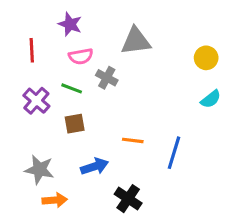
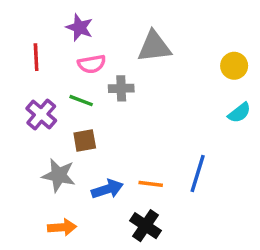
gray cross: (107, 78) -> (121, 88), turned -30
orange line: (133, 140) -> (151, 184), moved
gray star: (39, 170) -> (59, 175), moved

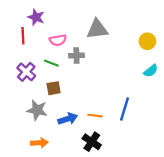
purple star: (79, 28) -> (36, 17), moved

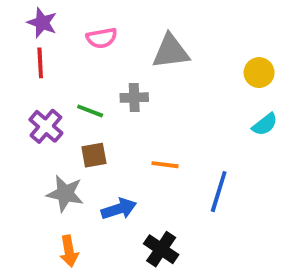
purple star: (36, 17) -> (42, 23), moved
pink semicircle: (58, 40) -> (102, 38), moved
orange line: (95, 116) -> (165, 165), moved
orange arrow: (39, 143) -> (69, 251), turned 84

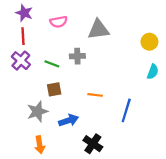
cyan semicircle: (265, 124) -> (153, 72), turned -32
purple cross: (46, 126) -> (21, 61), moved
gray star: (65, 194) -> (37, 112), turned -30

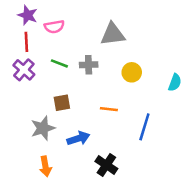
pink semicircle: (59, 22) -> (54, 27), moved
yellow circle: (149, 42) -> (132, 72), moved
green line: (52, 64) -> (59, 63), moved

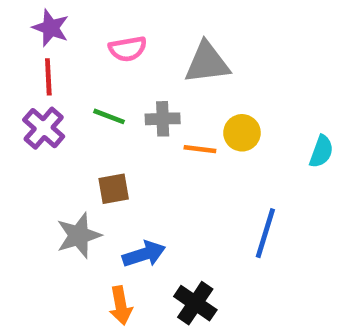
pink semicircle: (54, 27) -> (128, 49), moved
orange line: (109, 109) -> (200, 149), moved
orange arrow: (45, 166) -> (121, 305), moved

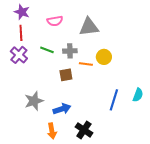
cyan semicircle: (321, 151) -> (138, 95), moved
brown square: (114, 189) -> (66, 75), moved

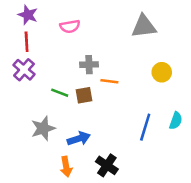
gray triangle: (89, 27) -> (144, 26), moved
green line: (47, 50) -> (60, 93), moved
yellow circle: (104, 57) -> (162, 72), moved

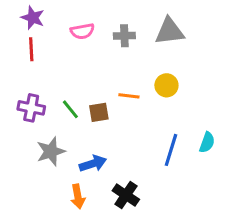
gray cross: (89, 65) -> (124, 36), moved
purple cross: (24, 70) -> (31, 108), moved, turned -30
yellow circle: (162, 72) -> (166, 85), moved
green line: (60, 93) -> (70, 109), turned 30

